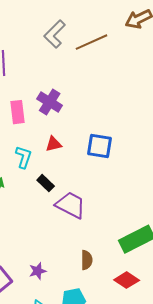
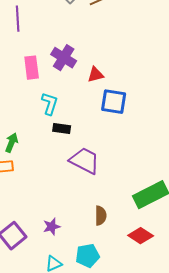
red triangle: (54, 144) -> (96, 75), moved
cyan L-shape: (24, 157) -> (50, 104), moved
black rectangle: (46, 183) -> (62, 129), moved, turned -36

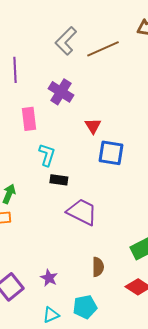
purple cross: (64, 58) -> (61, 92), moved
red triangle: (96, 75) -> (93, 126), turned -48
purple star: (52, 227) -> (49, 278), turned -30

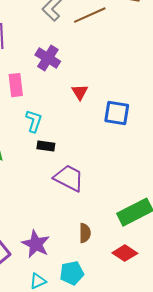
blue square: (111, 153) -> (117, 113), moved
purple star: (49, 278) -> (36, 244), size x1.6

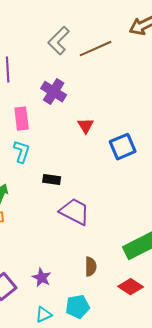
blue square: (117, 113) -> (123, 147), turned -32
cyan L-shape: (34, 121) -> (22, 152), moved
purple star: (36, 244) -> (42, 278), size x0.7

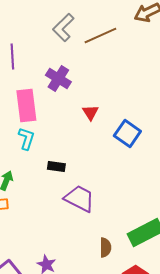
pink rectangle: (22, 119) -> (26, 106), size x1.4
blue square: (123, 147) -> (127, 134), turned -32
brown semicircle: (91, 267) -> (105, 248), moved

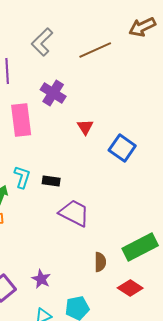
gray L-shape: (63, 28) -> (42, 42), moved
cyan L-shape: (26, 138) -> (22, 177), moved

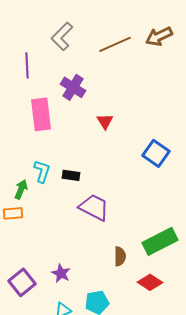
brown arrow: (142, 27) -> (159, 36), moved
blue square: (122, 148) -> (156, 153), moved

